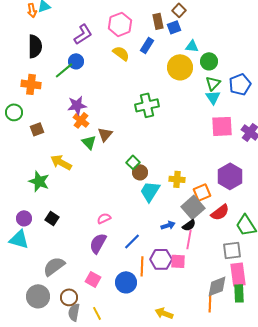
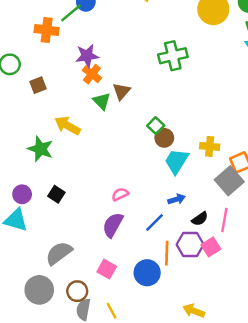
orange cross: (31, 84) -> (47, 30), moved
blue arrow: (168, 225) -> (177, 199), moved
black semicircle: (189, 225) -> (200, 219), moved
pink square: (178, 261) -> (211, 247), turned -35

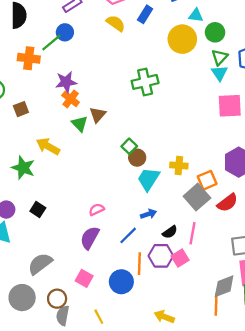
yellow line: (112, 311) -> (99, 317), moved

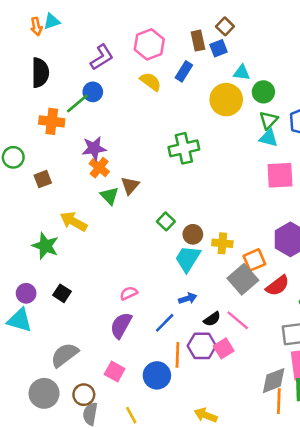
cyan triangle: (220, 73) -> (269, 138), turned -42
brown circle: (137, 158) -> (193, 234), moved
pink line: (192, 233) -> (238, 320), turned -60
orange line: (216, 304) -> (279, 401), moved

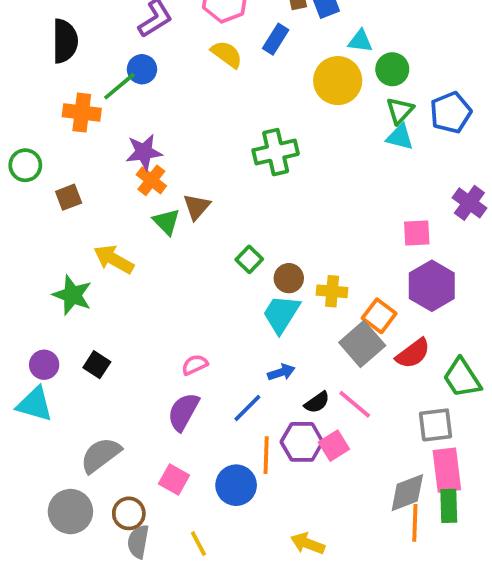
pink square: (280, 175) -> (417, 233), moved, size x0.7
orange square: (254, 260) -> (379, 316), turned -30

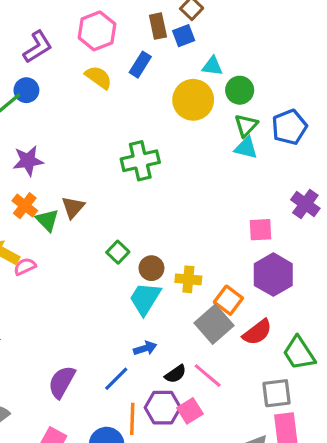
orange cross: (151, 180) -> (25, 206), moved
pink semicircle: (195, 365) -> (25, 267), moved

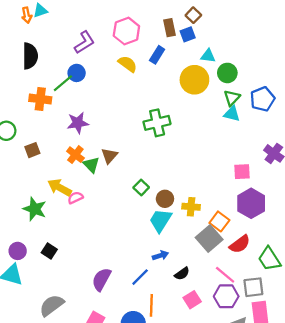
pink line: (208, 376) -> (225, 275), moved
purple hexagon: (163, 408) -> (226, 296), moved

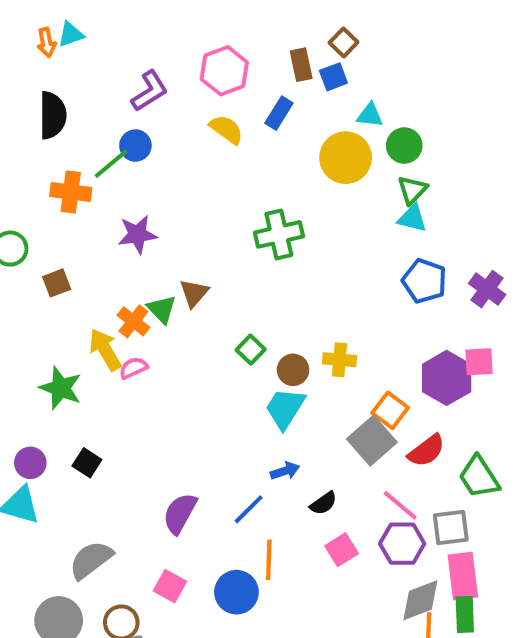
blue pentagon: (262, 99) -> (424, 281), moved, turned -30
orange cross: (75, 155) -> (133, 321), moved
pink square: (242, 172) -> (479, 362), moved
yellow arrow: (60, 187) -> (105, 350), turned 30
yellow cross: (191, 207) -> (340, 360), moved

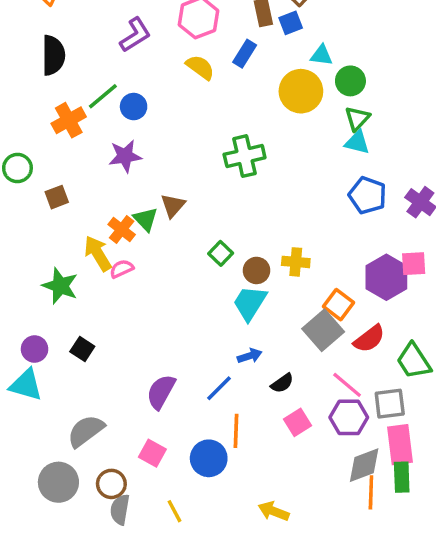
blue circle: (135, 146) -> (134, 107), moved
orange cross: (71, 192) -> (69, 120), turned -36

